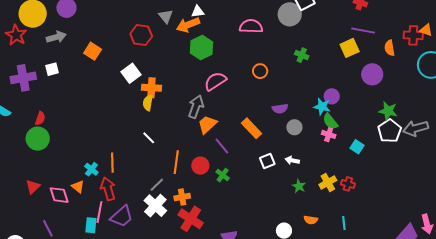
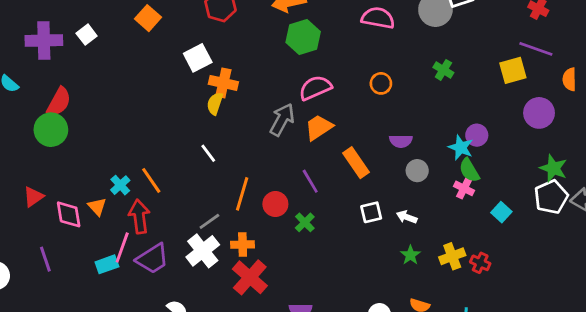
white square: (52, 69) -> (87, 35), turned -32
red semicircle: (40, 118) -> (59, 102), size x1.5
orange trapezoid: (207, 124) -> (319, 127), moved
orange line: (112, 163) -> (151, 180), turned -42
cyan rectangle: (91, 225) -> (107, 264), turned 56

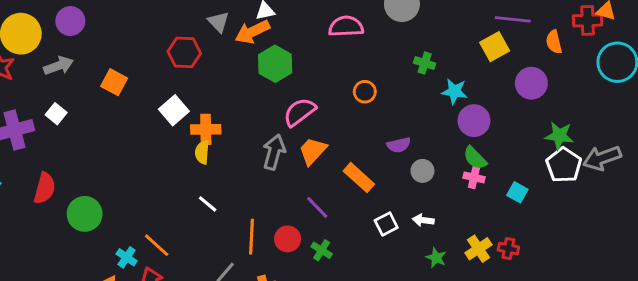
green circle: (51, 130) -> (85, 214), moved
purple circle: (477, 135) -> (474, 121), size x1.4
cyan star: (461, 147) -> (454, 91), moved

